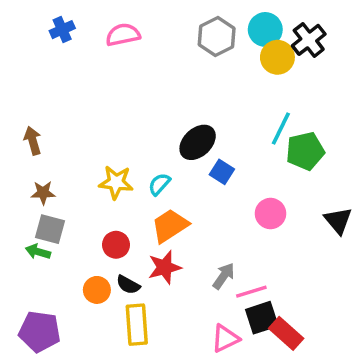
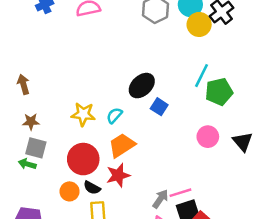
pink circle: (270, 214) -> (208, 137), moved
red circle: (116, 245) -> (83, 159), size x1.6
gray arrow: (224, 276) -> (160, 199), moved

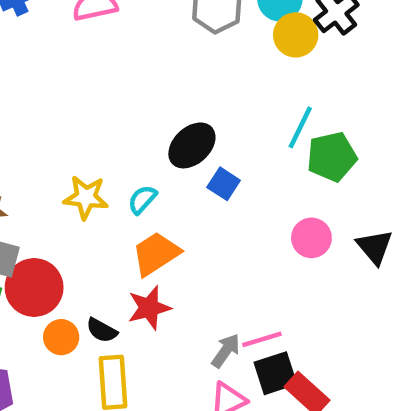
red circle: (83, 159) -> (34, 287), moved

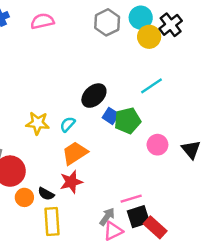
cyan line: (300, 127) -> (151, 86), turned 30
green pentagon: (332, 157) -> (128, 121), moved
gray arrow: (226, 351) -> (107, 217), moved

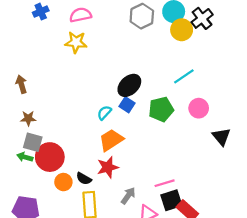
blue square: (111, 116) -> (127, 105), moved
yellow star: (38, 123) -> (76, 42), moved
pink circle: (157, 145) -> (199, 108), moved
gray arrow: (107, 217) -> (128, 196), moved

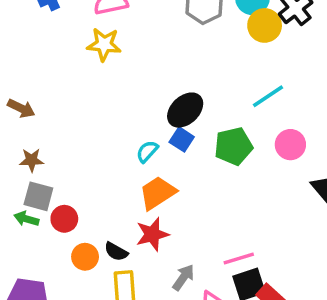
brown arrow: (21, 84) -> (21, 108), turned 132
red circle: (50, 157) -> (64, 219), size x0.6

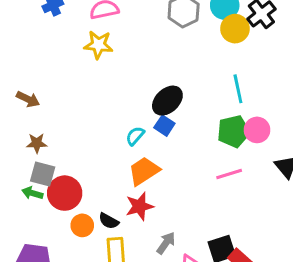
cyan line: (268, 96) -> (238, 89), turned -68
green pentagon: (233, 146) -> (234, 131), moved
red circle: (64, 219) -> (65, 193), size x1.5
pink line: (239, 258) -> (229, 174), moved

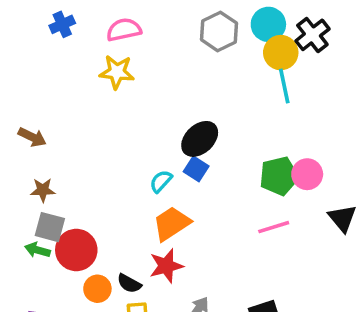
cyan line: (238, 89) -> (284, 86), moved

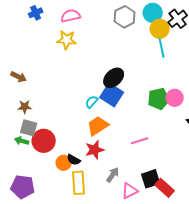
blue square: (196, 169) -> (112, 95), size x1.6
pink line: (274, 227) -> (140, 141), moved
orange circle: (97, 289) -> (64, 163), moved

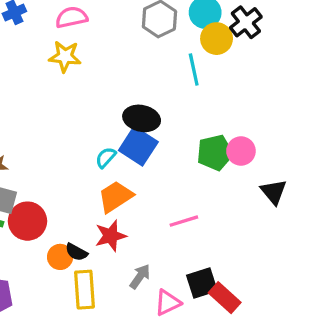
cyan line: (162, 48) -> (194, 70), moved
black ellipse: (114, 78) -> (142, 118), turned 55

